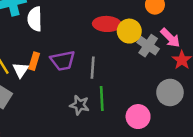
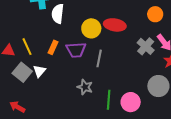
yellow circle: (129, 31) -> (91, 28), moved
white triangle: (21, 70) -> (39, 71), moved
green line: (102, 99) -> (109, 100), moved

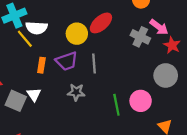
white semicircle: (58, 14) -> (37, 28), turned -78
red ellipse: (115, 25) -> (101, 23), turned -35
yellow line: (27, 47) -> (25, 39), moved
gray star: (85, 87) -> (76, 92), moved

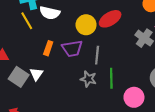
yellow line: (25, 39) -> (27, 21), moved
gray star: (76, 92) -> (88, 79), moved
green line: (116, 105) -> (111, 78), moved

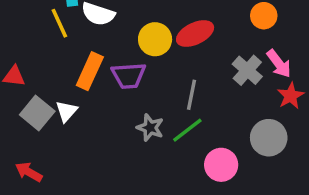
orange rectangle: (48, 48) -> (90, 71), size x1.5
gray line: (97, 55) -> (191, 95), moved
green line: (111, 78) -> (187, 130), turned 48

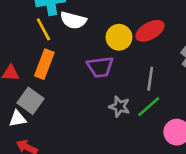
orange rectangle: (90, 71) -> (44, 64), moved
white triangle: (66, 111) -> (18, 119), moved, turned 42

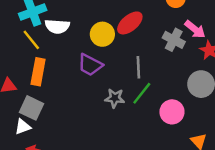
purple trapezoid: (100, 67) -> (90, 65), turned 45

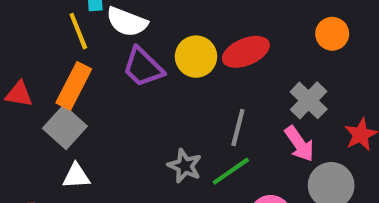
pink arrow: (195, 29) -> (299, 144), moved
purple trapezoid: (90, 65) -> (143, 67), moved
gray square: (32, 108) -> (65, 127), moved
white triangle: (23, 127) -> (76, 176), moved

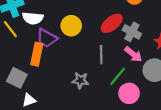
red ellipse: (246, 52) -> (112, 23), moved
orange rectangle: (74, 86) -> (37, 54), moved
green line: (231, 171) -> (118, 76), moved

